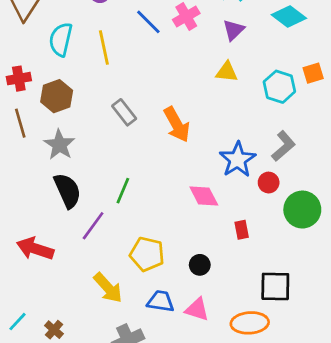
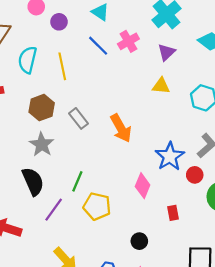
brown hexagon: (57, 96) -> (42, 108), moved
gray star: (59, 145) -> (42, 144), moved
pink diamond: (204, 196) -> (143, 186), turned 50
yellow pentagon: (147, 254) -> (97, 206), moved

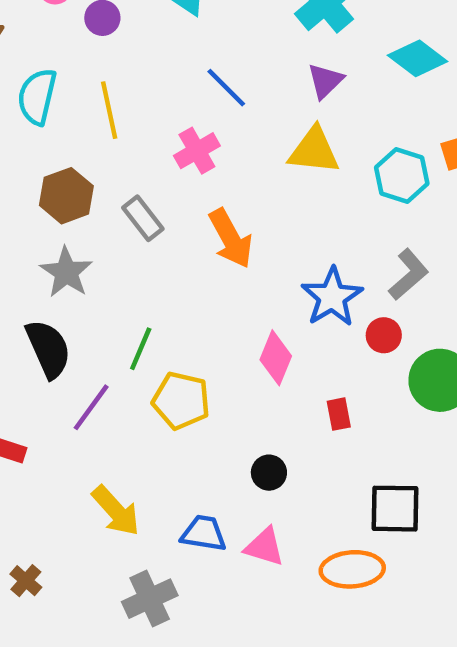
pink cross: (128, 41) -> (197, 151), moved
blue line: (98, 46) -> (226, 88), moved
yellow triangle: (161, 86) -> (314, 151), size x1.4

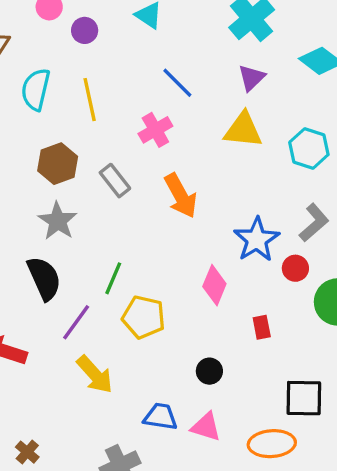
yellow arrow: (116, 511) -> (95, 374), moved

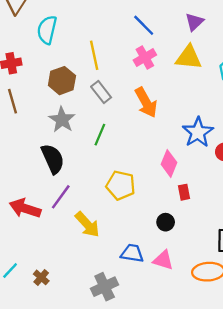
yellow line: (90, 100) -> (94, 55), moved
pink cross: (155, 130) -> (145, 57), moved
green line: (113, 278) -> (100, 135), moved
purple line: (76, 322) -> (61, 197), moved
red rectangle: (262, 327) -> (184, 192), moved

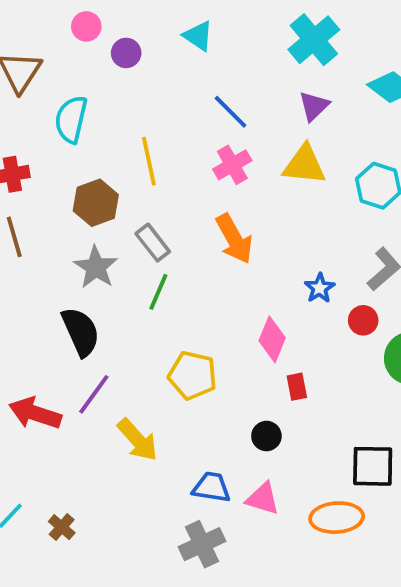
gray rectangle: (101, 92) -> (153, 243), moved
blue star: (198, 132) -> (320, 288), size x0.6
gray cross: (105, 287) -> (202, 544), moved

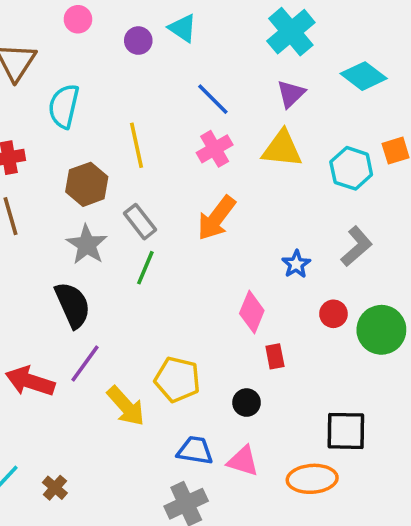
purple circle: (126, 53) -> (138, 41), moved
orange arrow: (234, 239) -> (216, 218), turned 66
red circle: (363, 320) -> (333, 314), moved
yellow pentagon: (192, 375) -> (177, 379), moved

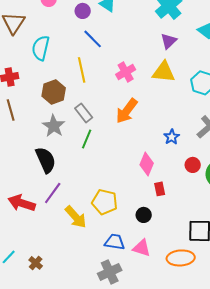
blue line: (213, 99) -> (93, 39), moved

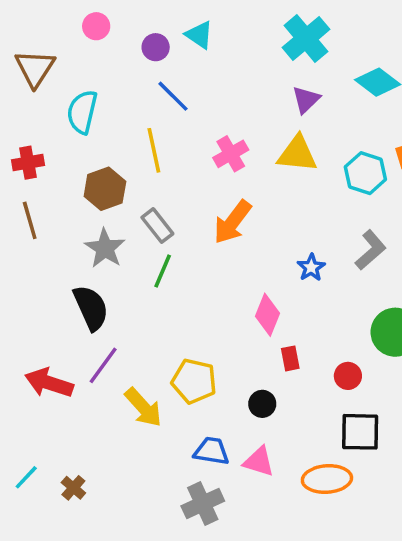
red circle: (193, 165) -> (348, 376), moved

